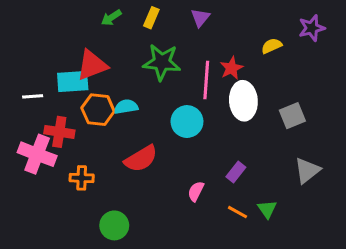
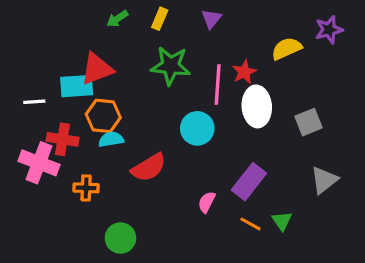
yellow semicircle: (272, 46) -> (287, 48), size x1.4
cyan semicircle: (126, 107) -> (111, 139), moved
purple rectangle: (236, 172) -> (249, 182), size x1.6

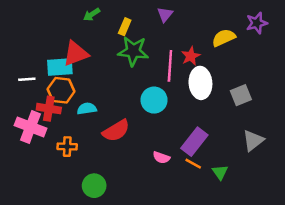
yellow rectangle: (160, 19) -> (125, 27), moved
orange hexagon: (103, 116) -> (61, 90), moved
pink semicircle: (207, 202) -> (161, 158), turned -98
orange line: (251, 224) -> (193, 164), moved

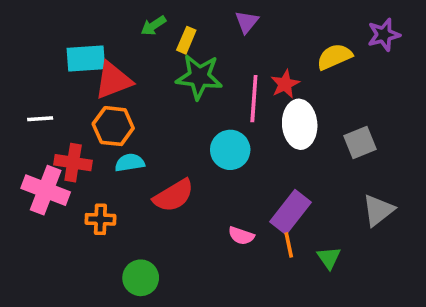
green arrow: (92, 14) -> (153, 26), moved
cyan rectangle: (60, 67) -> (86, 58), moved
orange hexagon: (61, 90) -> (113, 126), moved
orange line: (193, 164) -> (289, 245), turned 49

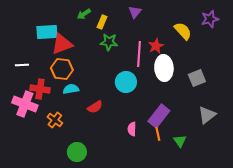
yellow semicircle: (334, 57) -> (183, 31), turned 72
green star: (199, 77) -> (109, 42), size x0.7
red semicircle: (174, 196) -> (95, 107), size x0.7
orange cross: (100, 219) -> (55, 120), turned 35
pink semicircle: (241, 236) -> (132, 129), turned 72

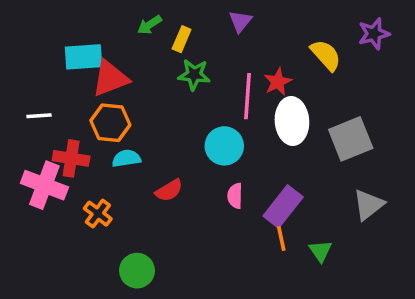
gray square: (197, 78) -> (351, 139), size x1.4
pink semicircle: (132, 129) -> (235, 196), moved

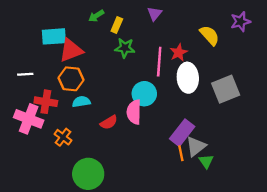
pink semicircle: (235, 196) -> (134, 112), moved, size x1.5
gray triangle: (369, 205) -> (196, 146), moved
green circle: (137, 271) -> (88, 174), size x1.4

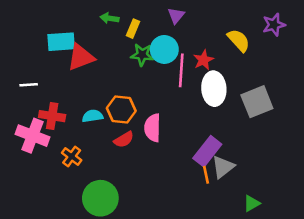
green arrow: (96, 16) -> (109, 18), turned 42
orange hexagon: (71, 79) -> (121, 110), moved
cyan circle: (144, 94) -> (164, 49), moved
green triangle: (206, 161) -> (252, 203), moved, turned 35

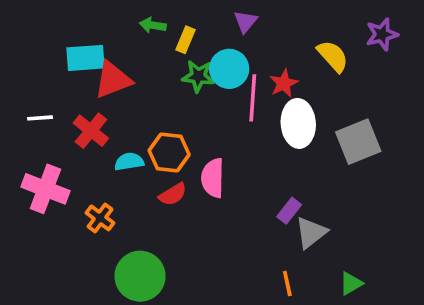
red cross: (52, 116) -> (91, 131), moved, turned 30
purple rectangle: (207, 151) -> (289, 211), size x0.6
orange line: (206, 175) -> (287, 283), moved

